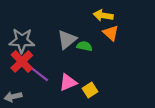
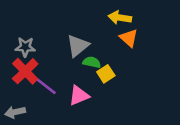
gray star: (22, 41) -> (25, 47), size x0.7
green semicircle: (84, 46) -> (92, 62), moved
yellow square: (90, 90) -> (106, 74), moved

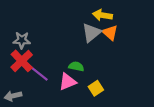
gray triangle: (78, 46) -> (92, 33), moved
green semicircle: (92, 62) -> (76, 66), moved
yellow square: (106, 74) -> (96, 88), moved

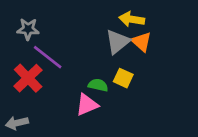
gray star: (22, 40) -> (28, 29), moved
purple line: (37, 72) -> (48, 57), moved
yellow square: (96, 88) -> (123, 78), moved, turned -32

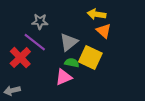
gray star: (28, 29) -> (40, 21), moved
gray triangle: (118, 42) -> (69, 42), moved
yellow square: (123, 78) -> (90, 58), size x1.6

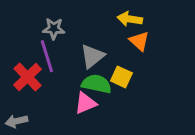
purple line: (35, 42) -> (47, 56), turned 35
yellow square: (90, 58) -> (121, 77), size x0.7
green semicircle: (72, 63) -> (97, 84), size x1.5

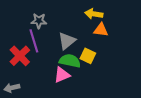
orange triangle: (139, 41) -> (101, 30), turned -35

